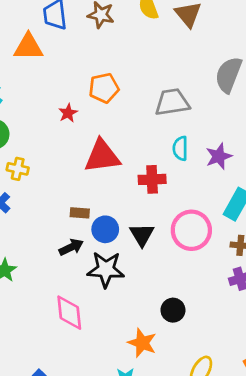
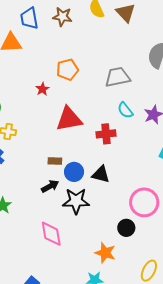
cyan semicircle: (180, 148) -> (125, 110), turned -36
pink circle: (191, 230) -> (144, 202), moved
black triangle: (142, 235) -> (101, 174), turned -42

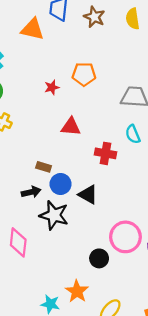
red triangle: (69, 119) -> (71, 127), size x0.7
orange star: (105, 253) -> (77, 291), moved

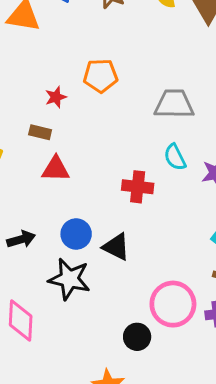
red triangle: (71, 127) -> (56, 169), moved
brown rectangle: (44, 167) -> (40, 132), moved
black arrow: (31, 192) -> (21, 239), moved

